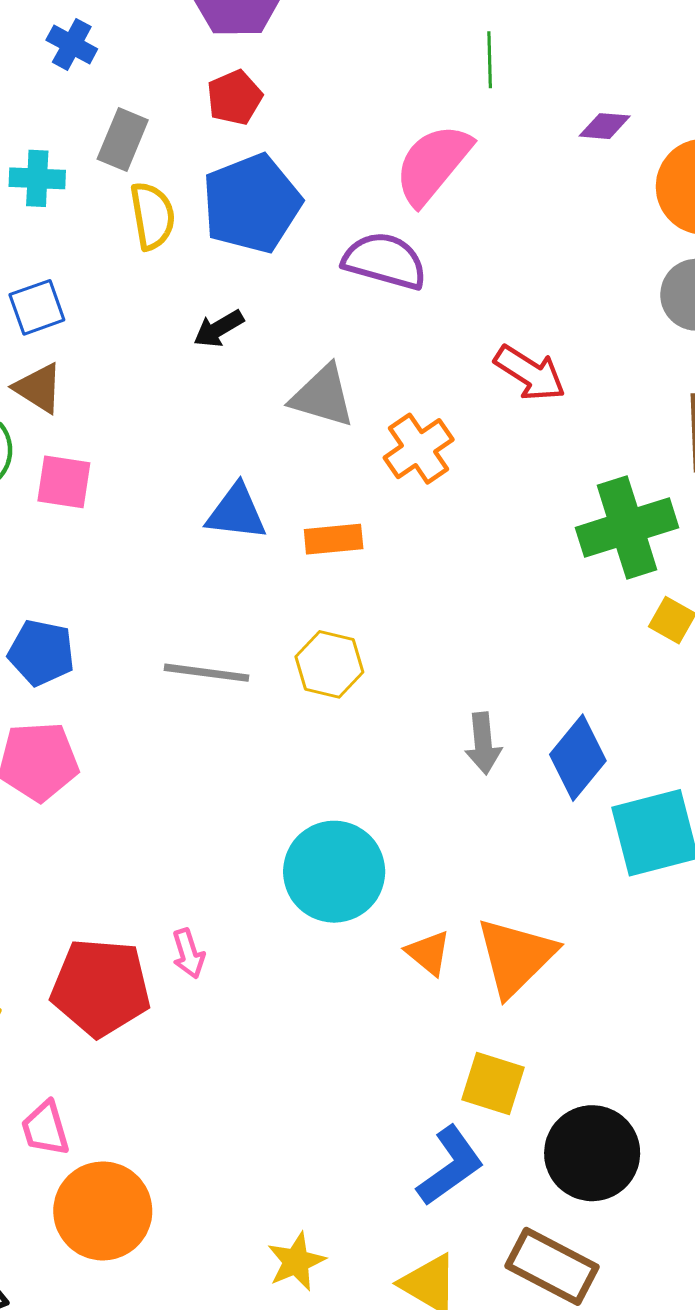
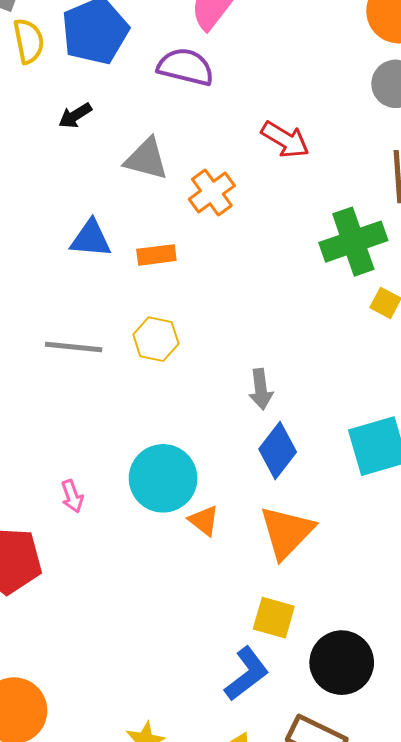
blue diamond: (578, 758) -> (278, 451), moved
orange triangle: (428, 953) -> (204, 521), moved
pink arrow: (188, 954) -> (72, 496), moved

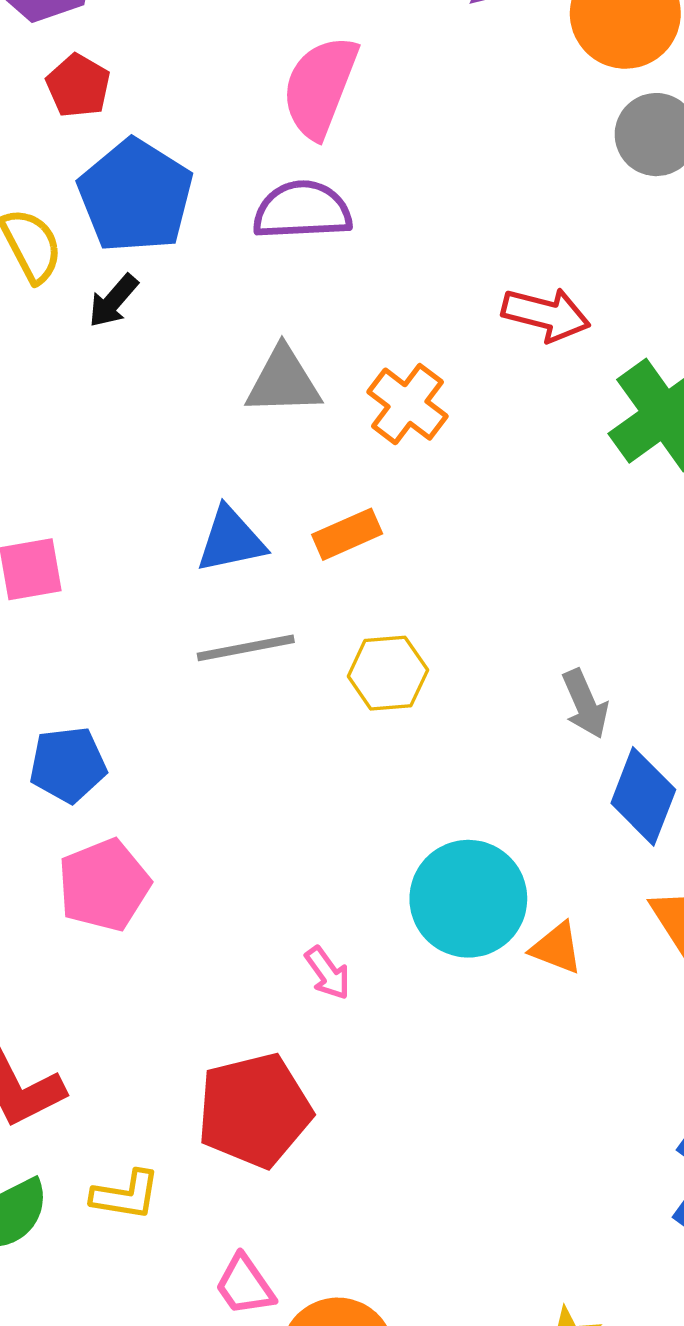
black arrow: (75, 116) -> (113, 301), moved
red arrow: (285, 140) -> (546, 314), moved
gray line: (74, 347) -> (246, 648), moved

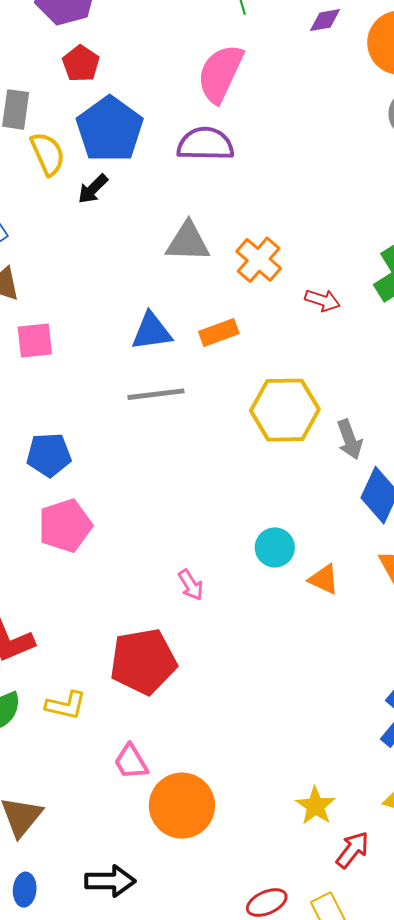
red arrow: (546, 314) -> (322, 300), moved, size x0.7
yellow hexagon: (388, 673) -> (285, 410), moved, size x1.5
cyan circle: (468, 899) -> (275, 547), size x0.6

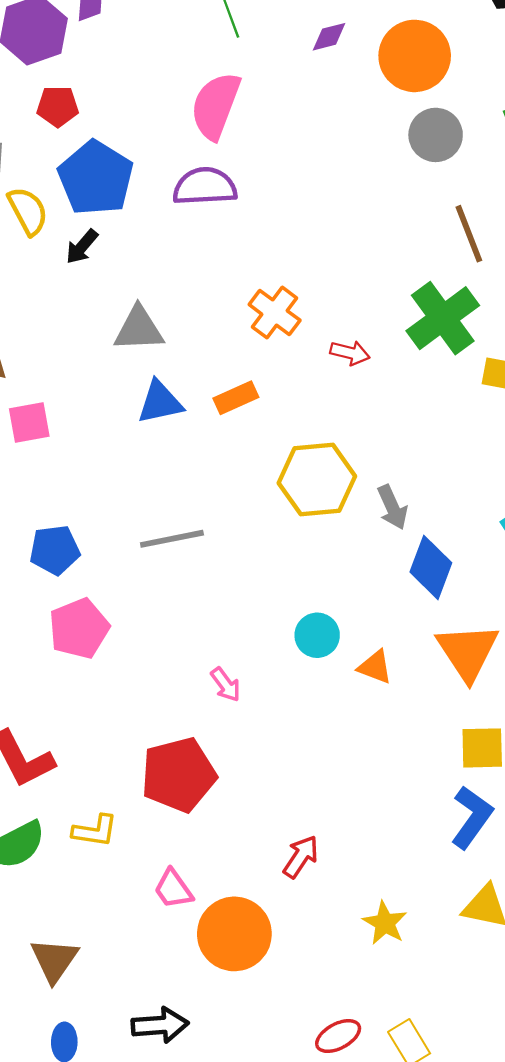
red pentagon: (81, 64) -> (58, 106), turned -30
gray triangle: (188, 242) -> (139, 329), moved
gray line: (156, 394) -> (172, 539), moved
red arrow: (352, 850) -> (301, 857), moved

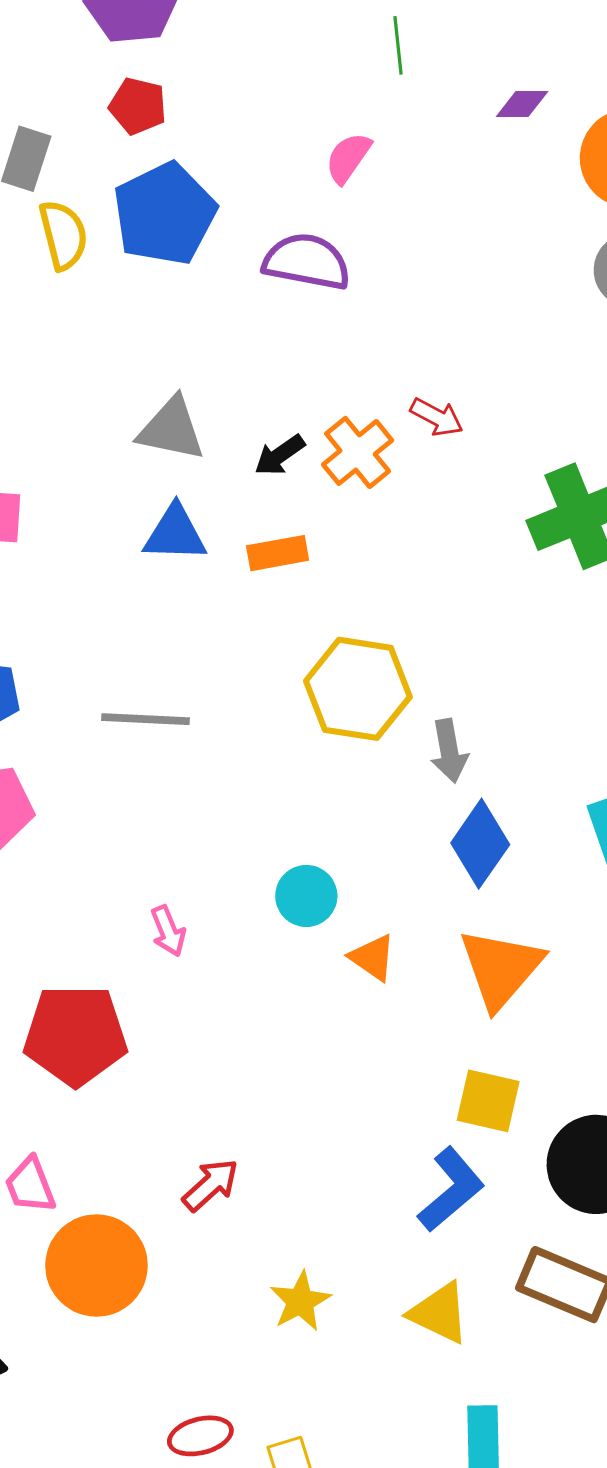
pink semicircle: (216, 106) -> (348, 158), size x0.6
black arrow: (82, 247) -> (280, 455), moved
red arrow: (350, 353) -> (437, 417), moved

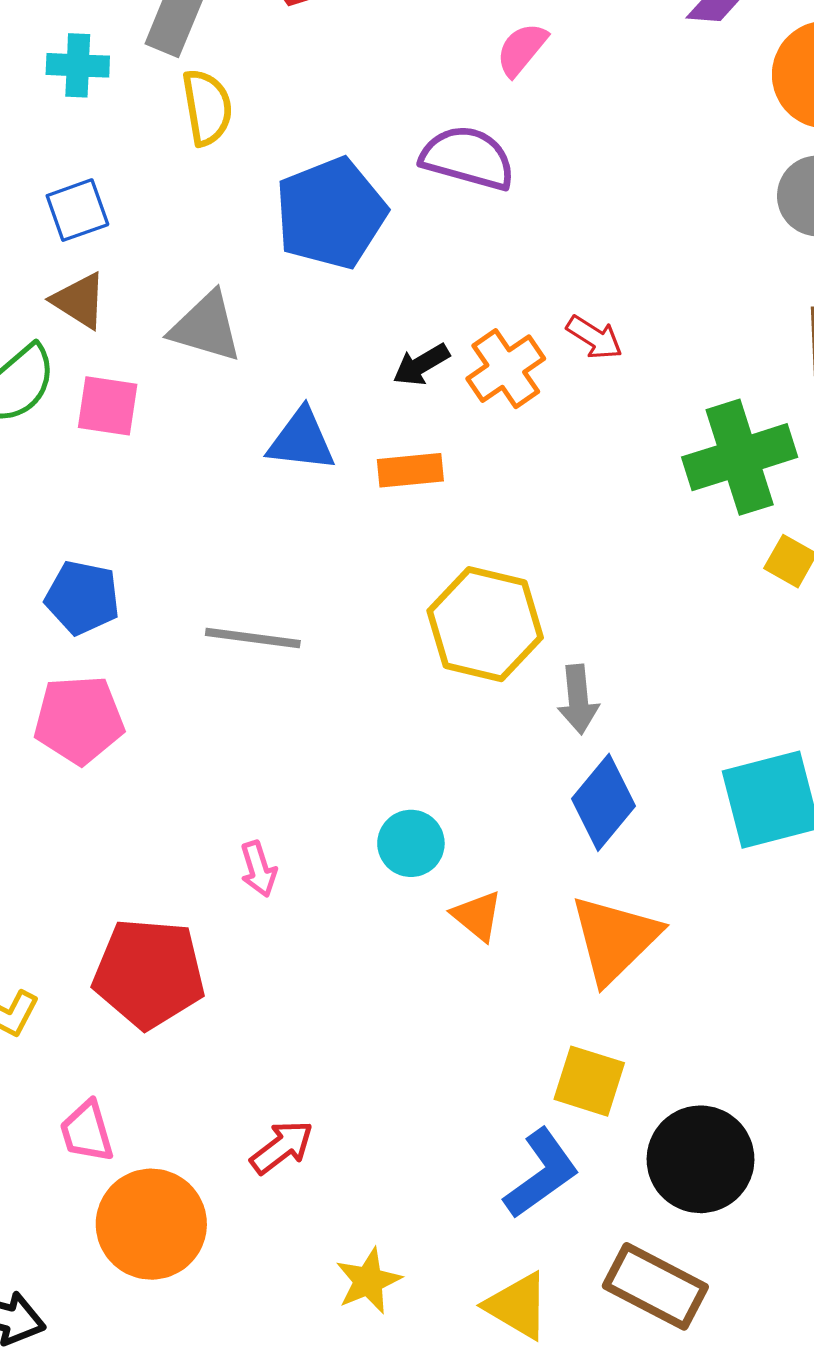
blue pentagon: (165, 214) -> (331, 213), moved
gray triangle: (171, 429) -> (206, 327), moved

